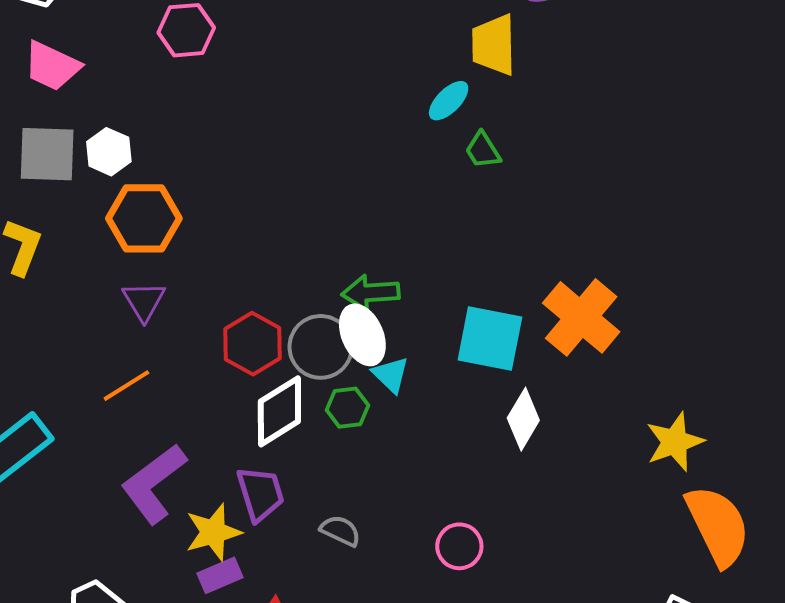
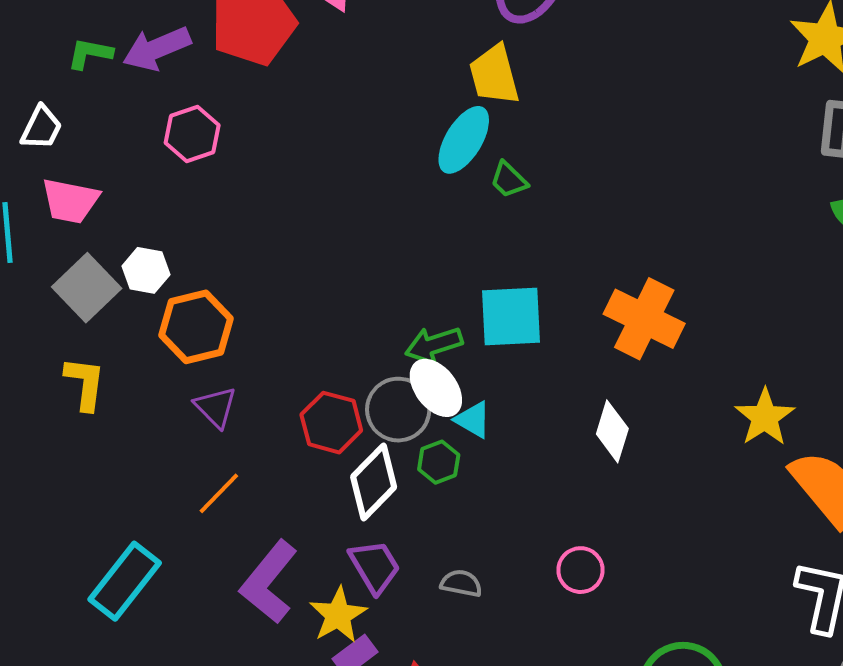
cyan ellipse: (449, 101) -> (464, 140), size x1.5
gray square: (47, 154) -> (87, 288), turned -32
cyan square: (490, 338) -> (511, 317), moved

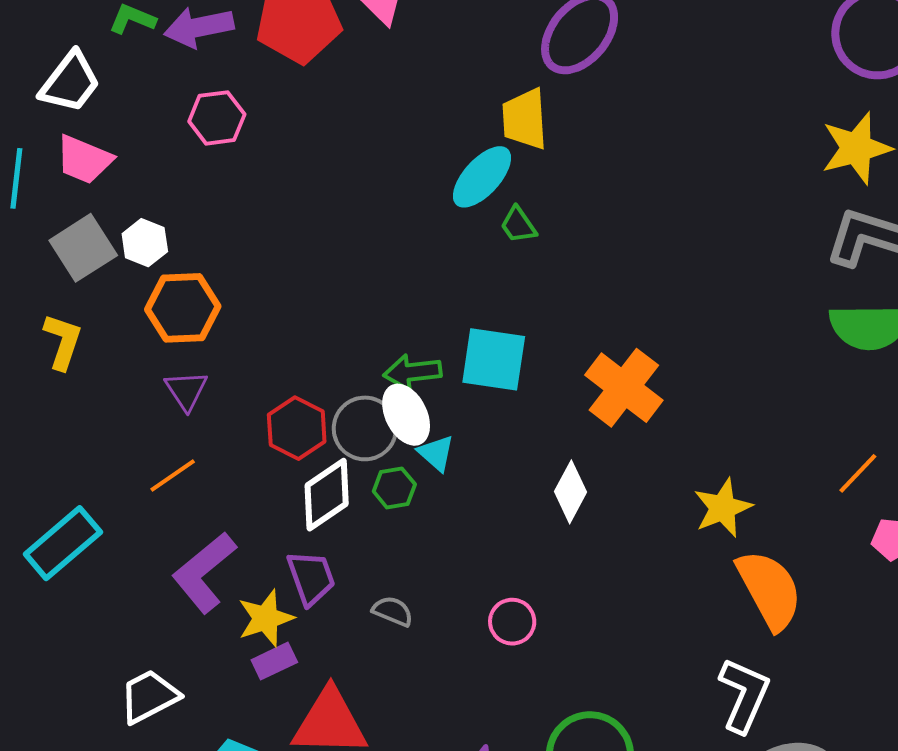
white trapezoid: (41, 128) -> (70, 82), size x1.4

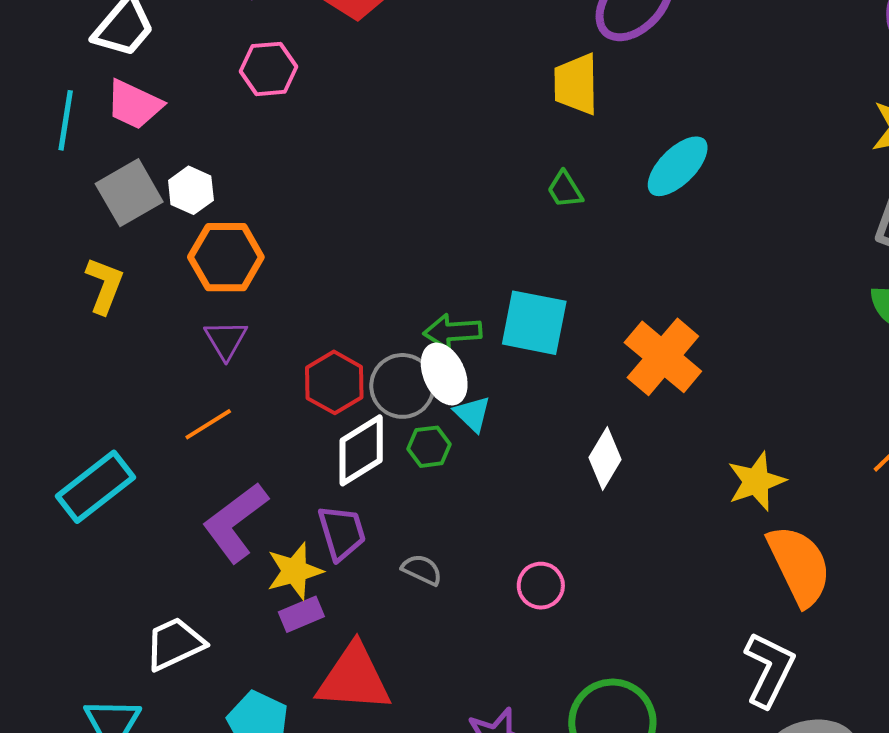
cyan ellipse: (482, 177) -> (678, 166), moved

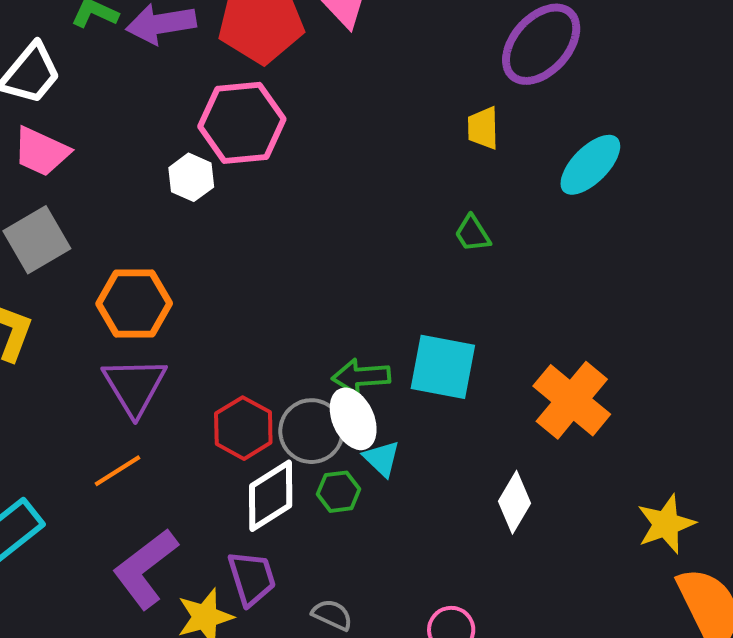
pink hexagon: (269, 69) -> (242, 123), moved, size x1.5
yellow trapezoid: (576, 84) -> (483, 128), size x0.7
cyan ellipse: (678, 166) -> (590, 165), moved
white hexagon: (191, 190) -> (191, 177), moved
purple triangle: (226, 340) -> (134, 386), size x1.5

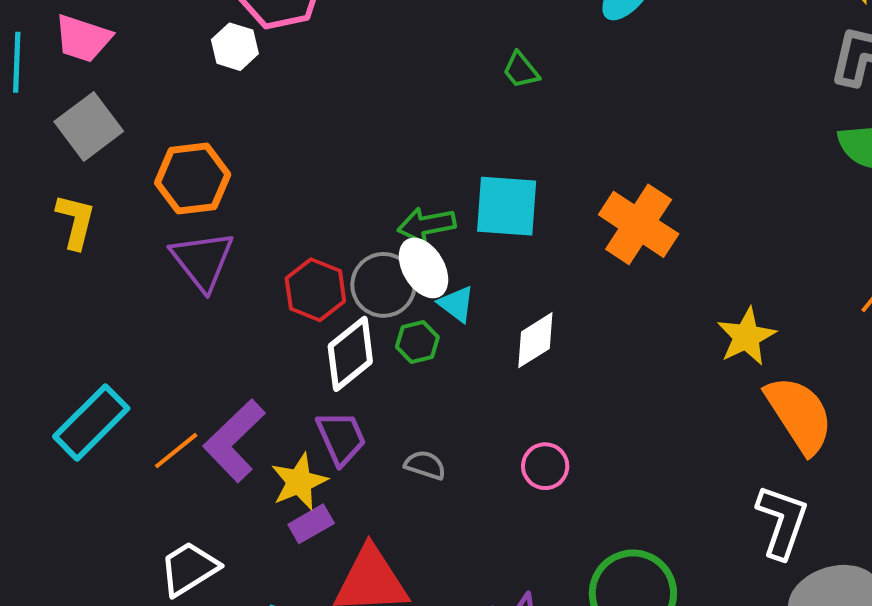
orange line: (117, 471) -> (176, 451), moved
white diamond: (515, 502) -> (535, 340), moved, turned 34

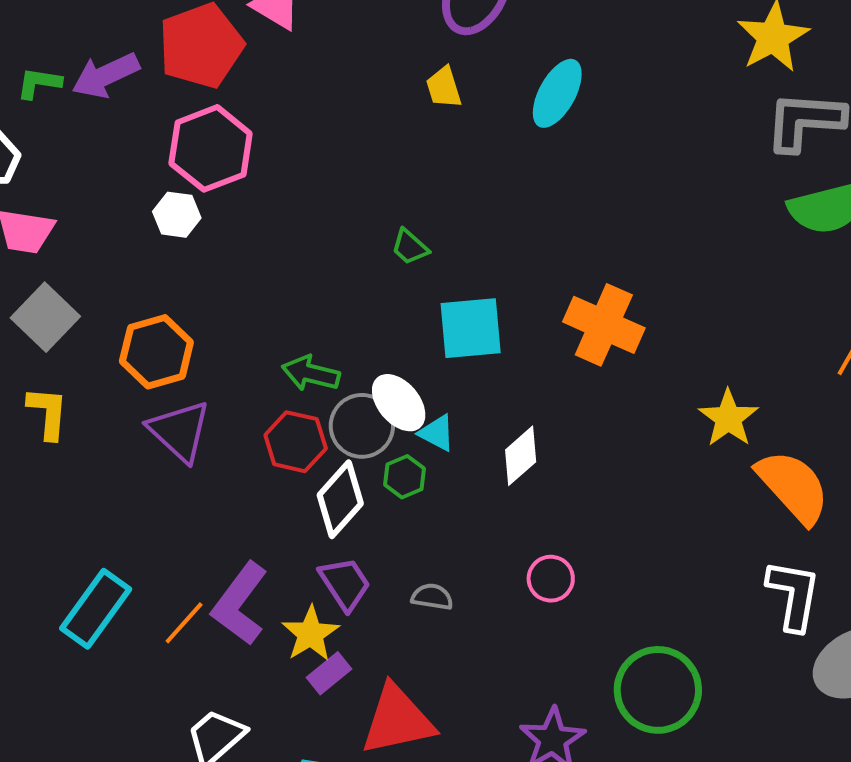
green trapezoid: (521, 70) -> (410, 247), moved
green arrow: (427, 225) -> (311, 373), moved, turned 34

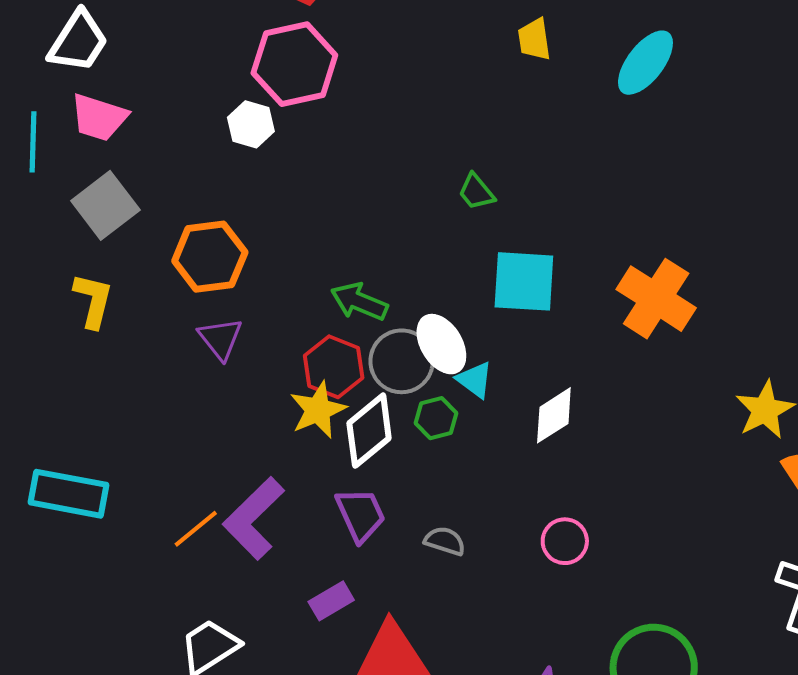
purple triangle: (179, 431) -> (220, 339), size x0.7
cyan rectangle: (96, 609) -> (68, 494), moved, turned 56
yellow star: (310, 634) -> (318, 410), moved

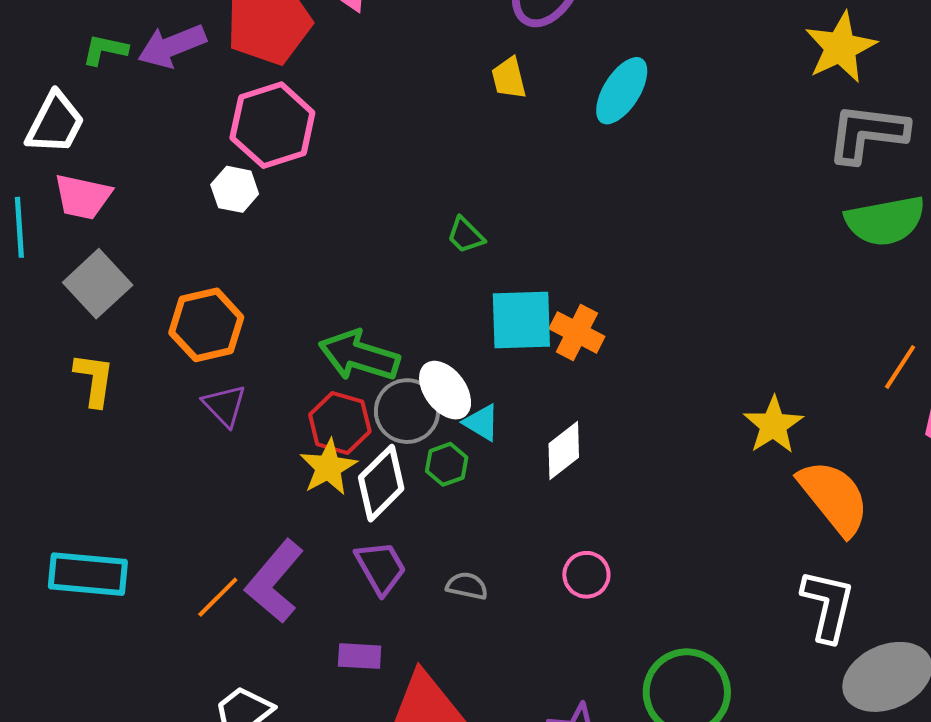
orange cross: (656, 299) -> (577, 332), moved, size x0.7
green arrow: (359, 302) -> (359, 356), size x1.4
purple rectangle: (331, 601) -> (360, 656), turned 39

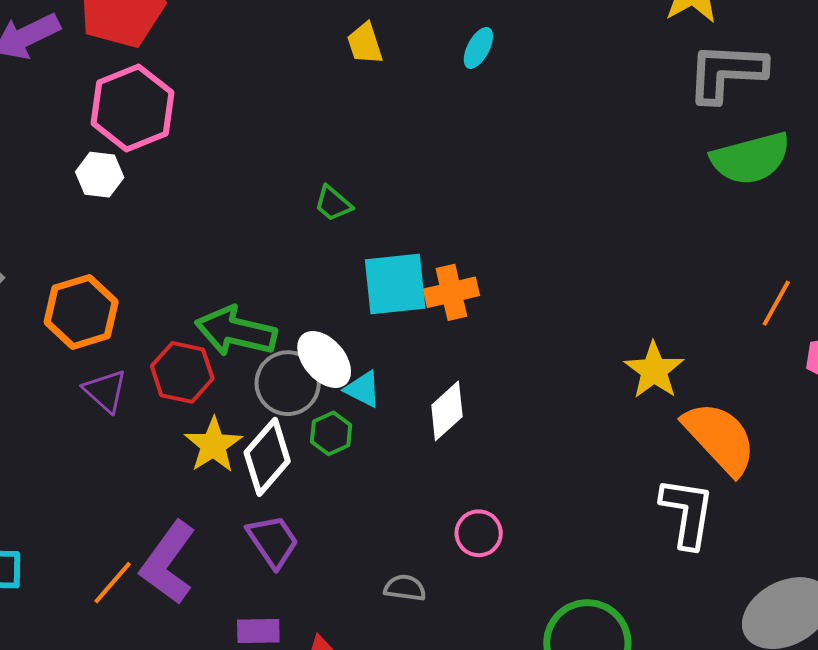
cyan ellipse: (622, 91) -> (478, 48), size x0.6
orange cross: (577, 332) -> (451, 292), turned -36
red hexagon: (340, 423) -> (182, 372), moved
gray semicircle: (467, 586) -> (405, 588), moved
white L-shape: (828, 606) -> (687, 513), moved

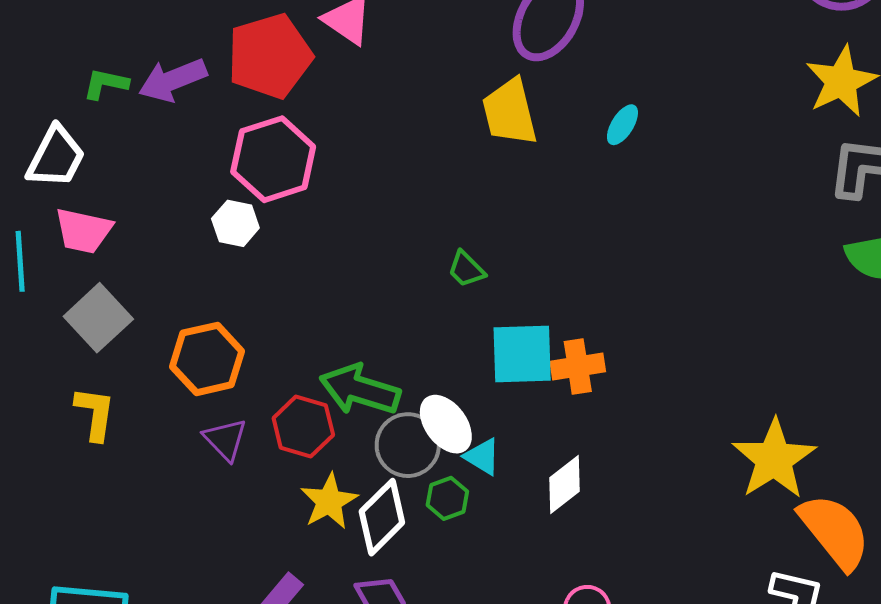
yellow trapezoid: (365, 44) -> (510, 112), size x1.6
yellow star: (654, 370) -> (774, 459), size x1.4

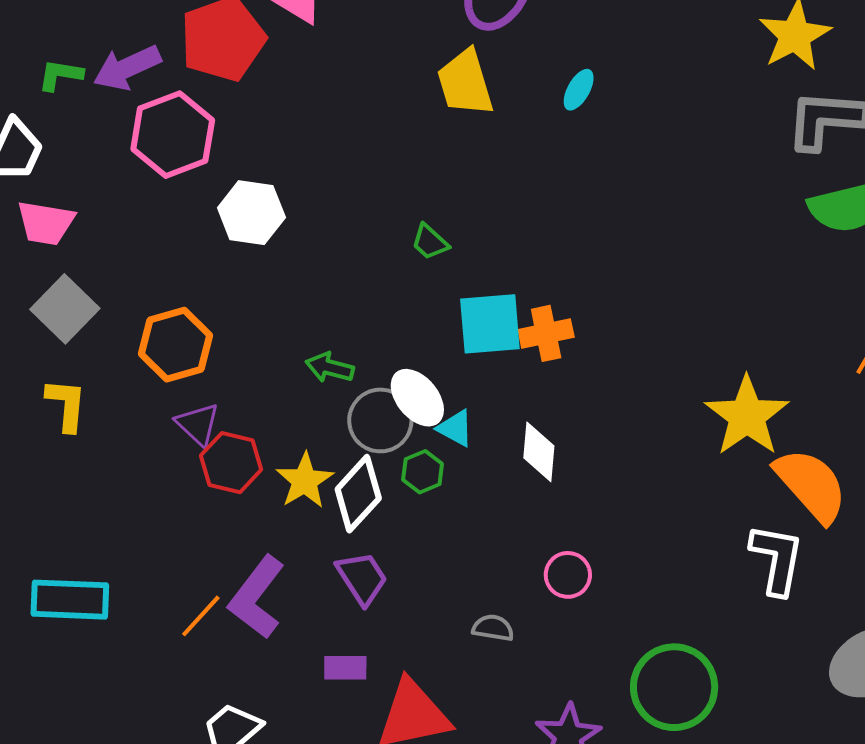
pink hexagon: (273, 159) -> (173, 135), moved
white hexagon: (235, 223) -> (251, 213), moved, size x1.4
green arrow: (360, 390) -> (330, 368), size x0.6
red hexagon: (303, 427) -> (231, 463), moved
white diamond: (565, 484) -> (539, 452), turned -44

